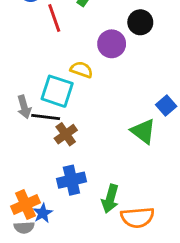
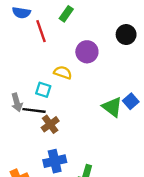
black circle: (140, 22) -> (126, 35), moved
cyan square: (57, 91) -> (43, 90), size x0.6
green triangle: (143, 131) -> (112, 107), moved

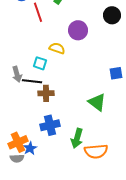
blue square: (131, 101) -> (116, 73), turned 32
green triangle: (112, 107) -> (97, 102), moved
brown cross: (50, 124) -> (46, 93), turned 35

